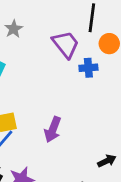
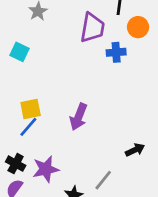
purple trapezoid: (66, 44) -> (92, 28), turned 48

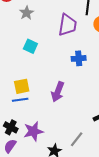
cyan square: (19, 52) -> (30, 46), moved
blue cross: (116, 52) -> (79, 58), moved
blue line: (28, 127) -> (20, 100), turned 42

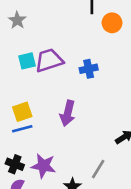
purple trapezoid: (68, 25) -> (49, 60), moved, turned -110
cyan square: (30, 46) -> (27, 61), turned -32
purple star: (33, 131) -> (43, 166), turned 30

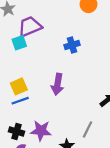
purple trapezoid: (49, 60) -> (30, 27), moved

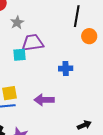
purple arrow: (58, 84) -> (44, 100), turned 66

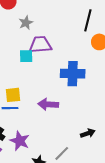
blue cross: (66, 68) -> (73, 74), size x1.6

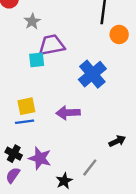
blue cross: (73, 74) -> (92, 74), turned -35

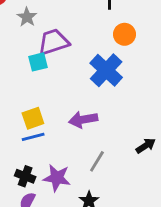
orange circle: (119, 34) -> (124, 34), moved
gray line: (90, 167) -> (97, 161), moved

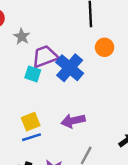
cyan square: (38, 62) -> (33, 74), turned 35
blue cross: (106, 70) -> (70, 68), moved

